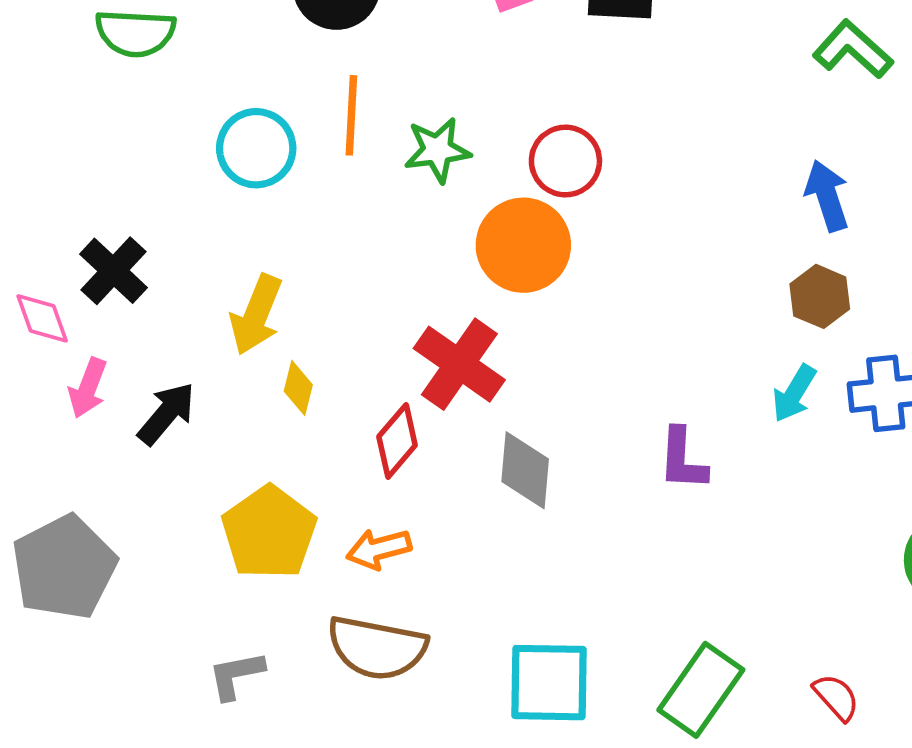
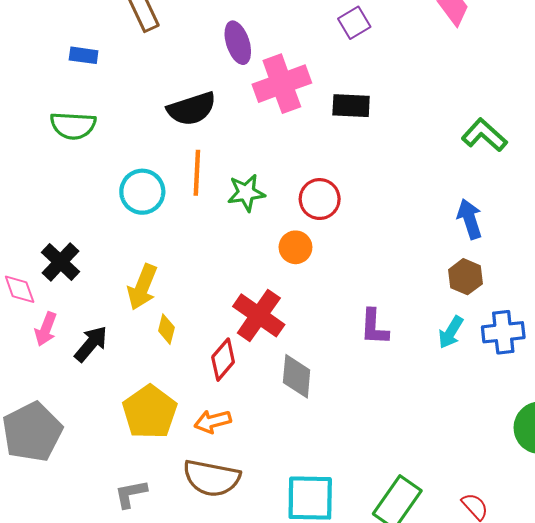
orange circle: (523, 245) -> (295, 247), size x0.6
purple L-shape: (683, 459) -> (374, 327), moved

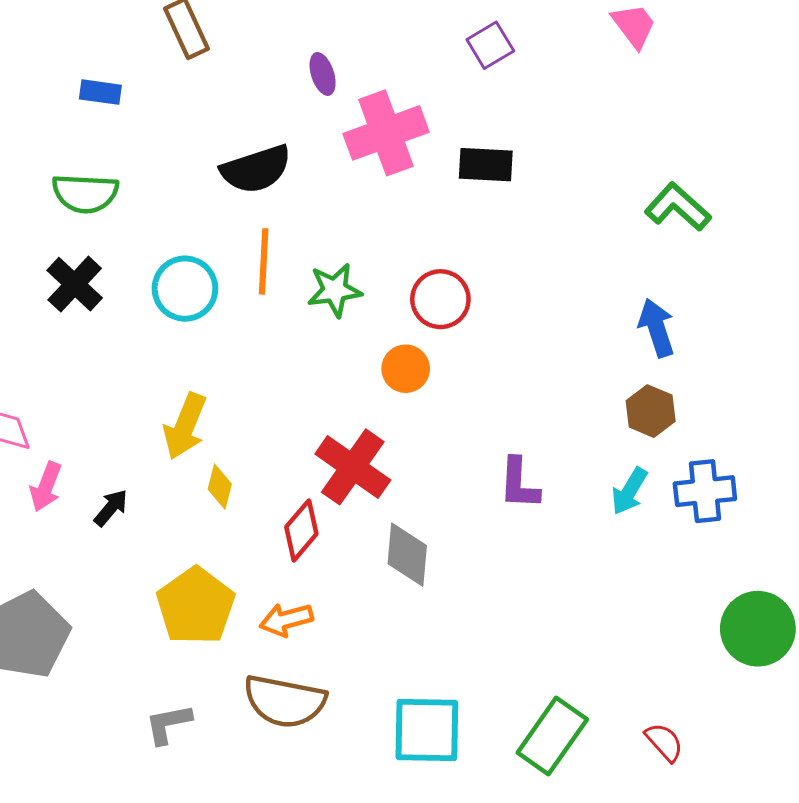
purple ellipse: (238, 43) -> (323, 74), size x0.7
black cross: (60, 262) -> (75, 284), moved
black arrow: (91, 344) -> (111, 508), size x0.7

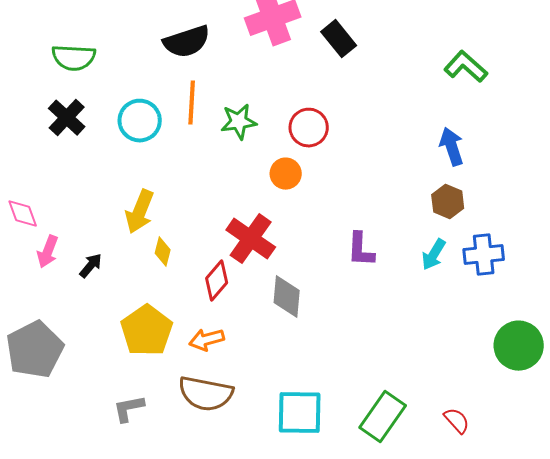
black rectangle: (486, 165) -> (339, 39), turned 48

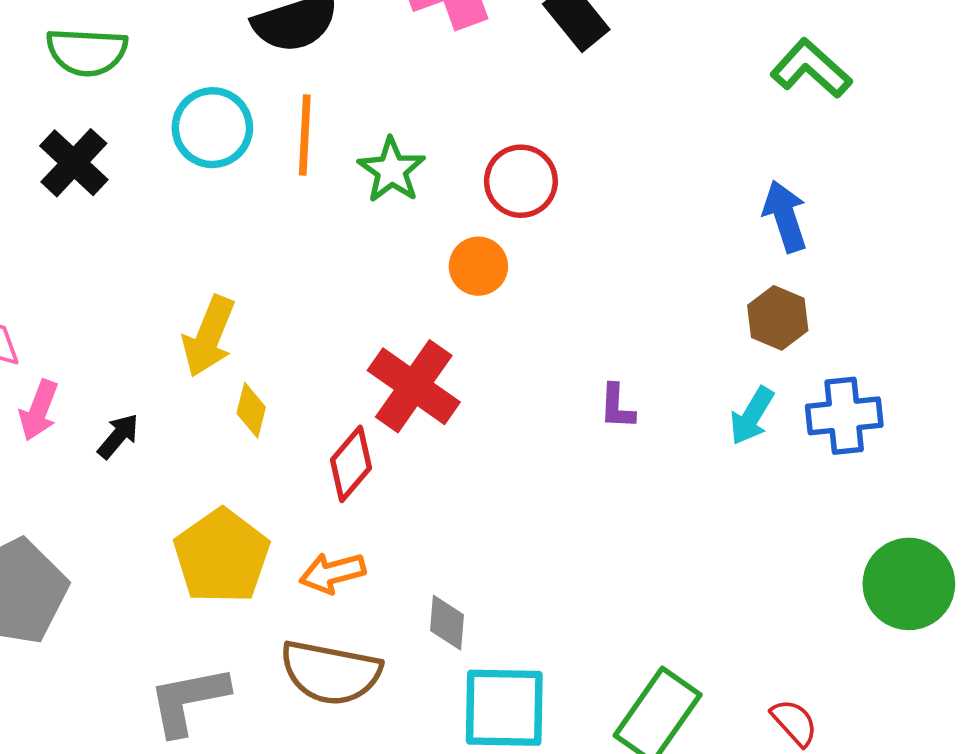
cyan circle: (140, 121) -> (212, 128), moved
green star: (239, 122) -> (392, 170), turned -30
purple L-shape: (361, 250) -> (617, 407), size x0.7
gray diamond: (287, 297) -> (447, 623), moved, size x0.7
gray L-shape: (129, 409) -> (188, 700), size x1.4

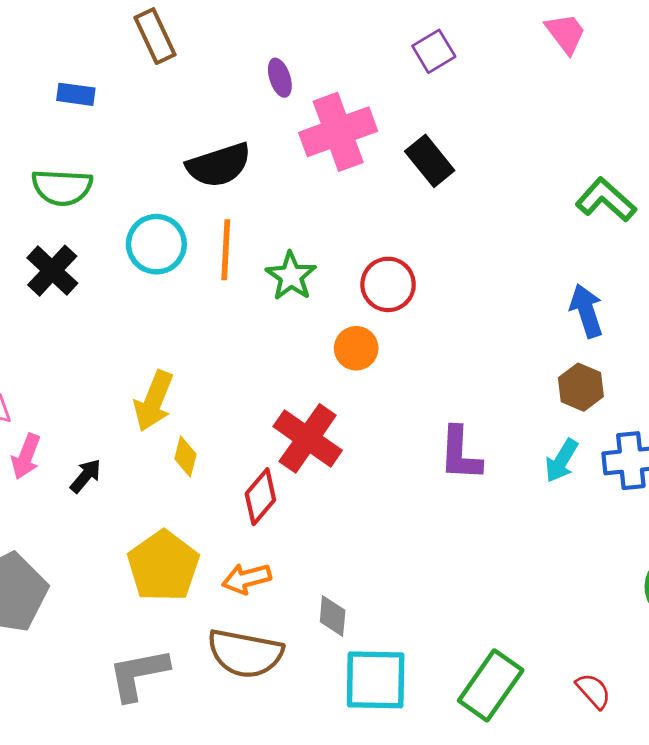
purple L-shape: (617, 407) -> (460, 454), size x1.6

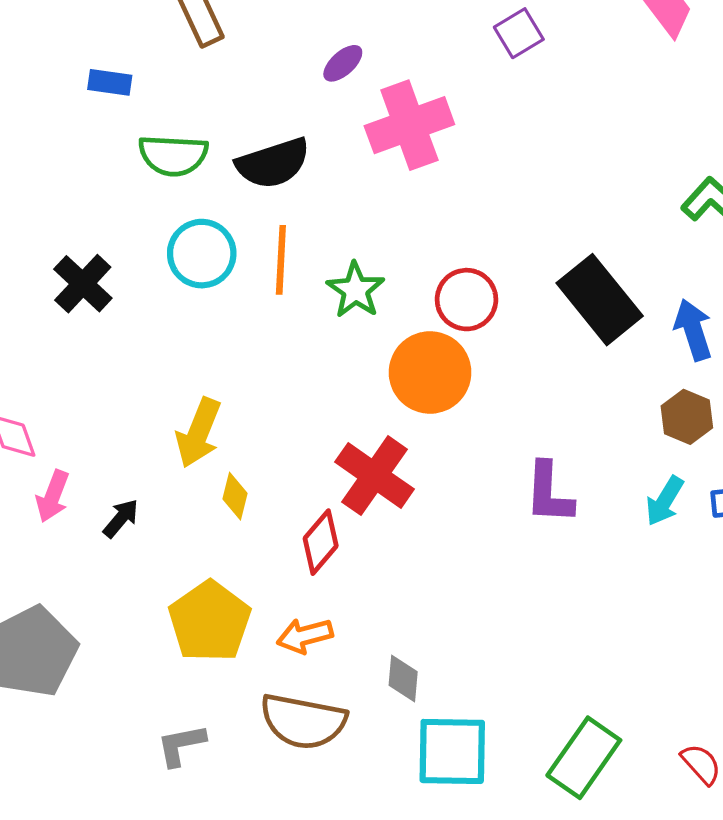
purple ellipse: (280, 78) -> (343, 63), turned 66
black rectangle: (430, 161) -> (600, 300), moved, size x1.5
green semicircle: (62, 187) -> (173, 155), moved
orange circle: (356, 348) -> (430, 372), size x1.6
gray L-shape: (138, 674) -> (181, 745), size x0.7

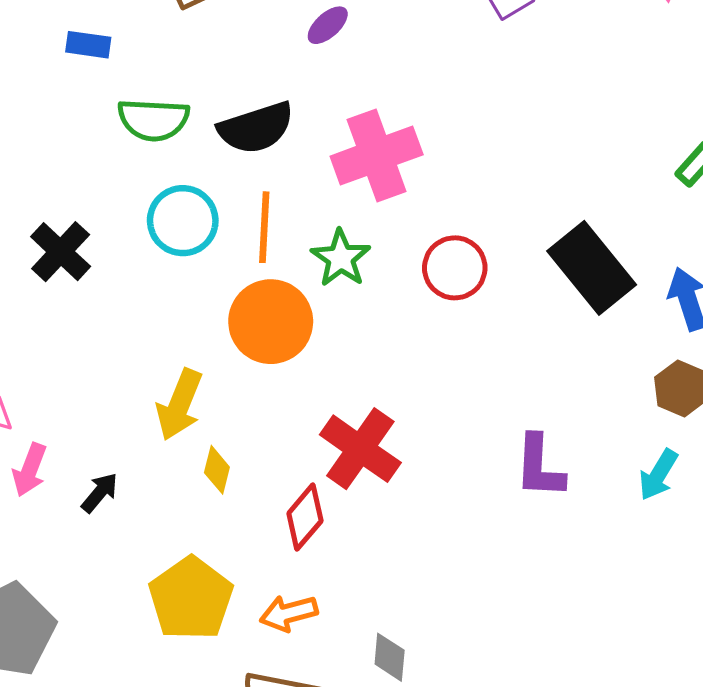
pink cross: (409, 125) -> (377, 155), moved
orange circle: (430, 372) -> (271, 322), moved

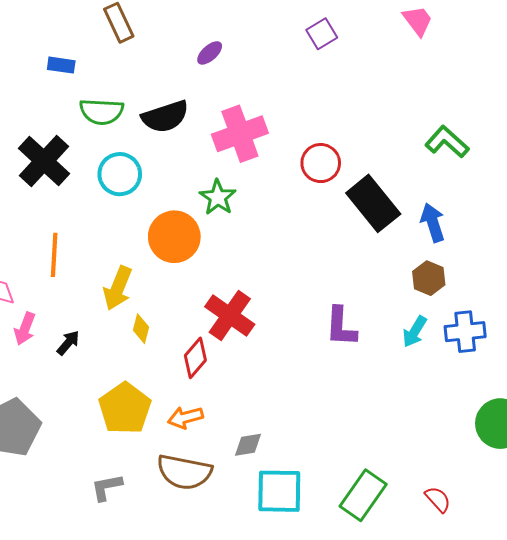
orange line: (264, 227) -> (54, 255), moved
black cross: (61, 252) -> (44, 161), moved, size x1.4
red circle: (455, 268) -> (321, 163), moved
gray diamond: (390, 657) -> (248, 445), turned 76

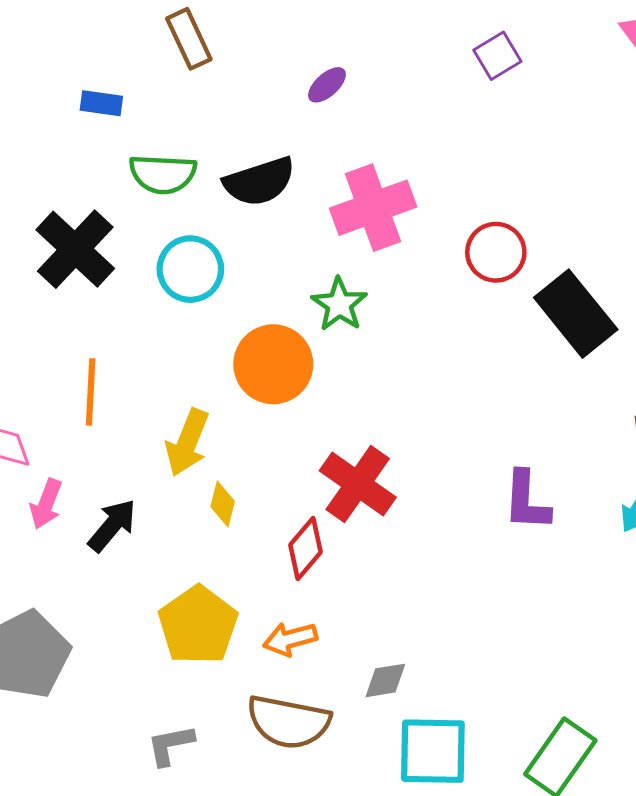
black arrow: (68, 343) -> (112, 525), size x1.4

